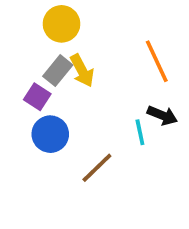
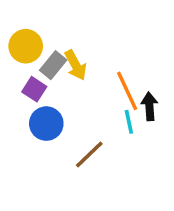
yellow circle: (61, 24) -> (26, 46), moved
orange line: (157, 61) -> (127, 91), moved
black arrow: (162, 115) -> (149, 106), turned -116

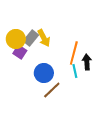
yellow circle: (26, 46) -> (16, 39), moved
orange line: (127, 91) -> (74, 53), turned 40
blue circle: (46, 124) -> (44, 73), moved

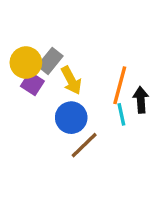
yellow arrow: (44, 38) -> (71, 80), moved

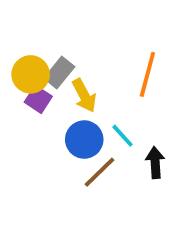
orange line: (120, 85) -> (147, 74), moved
black arrow: (141, 100) -> (155, 163), moved
cyan line: (121, 114) -> (123, 136), moved, turned -30

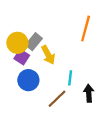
orange line: (147, 74) -> (86, 28), moved
cyan line: (123, 136) -> (70, 78), turned 48
blue circle: (84, 140) -> (28, 80), moved

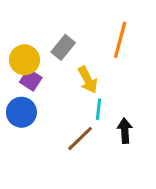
gray rectangle: (34, 42) -> (63, 47), moved
yellow arrow: (48, 55) -> (88, 80), moved
blue circle: (28, 80) -> (21, 112), moved

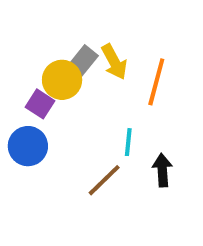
orange line: (120, 40) -> (156, 82), moved
yellow circle: (25, 60) -> (62, 80), moved
yellow arrow: (88, 80) -> (114, 62), moved

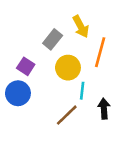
yellow arrow: (114, 62) -> (81, 27), moved
yellow circle: (62, 80) -> (68, 68), moved

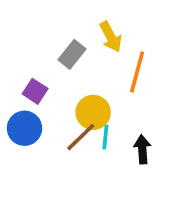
yellow circle: (68, 68) -> (93, 112), moved
cyan line: (82, 91) -> (105, 137), moved
brown line: (67, 115) -> (81, 137), moved

